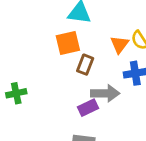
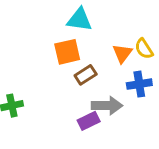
brown rectangle: (85, 65) -> (86, 75), turned 36

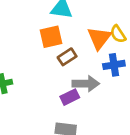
orange triangle: (122, 53) -> (99, 38), size x1.4

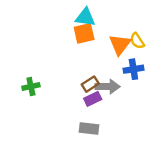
orange square: (51, 37) -> (84, 33), moved
brown rectangle: (67, 57) -> (90, 84), moved

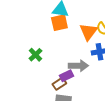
brown rectangle: (90, 84) -> (59, 84), moved
green cross: (31, 87) -> (35, 55), moved, turned -32

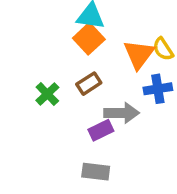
orange square: (59, 23) -> (89, 39), turned -30
brown rectangle: (59, 84) -> (89, 84), moved

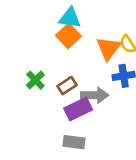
brown rectangle: (89, 84) -> (67, 86), moved
purple rectangle: (101, 130) -> (78, 109), size x1.4

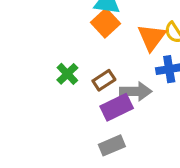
gray rectangle: (74, 142) -> (112, 145), turned -30

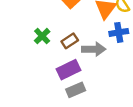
purple rectangle: (117, 107) -> (68, 70), moved

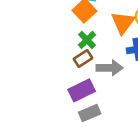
green cross: (42, 36) -> (87, 40), moved

